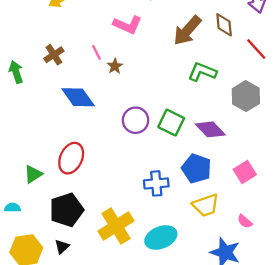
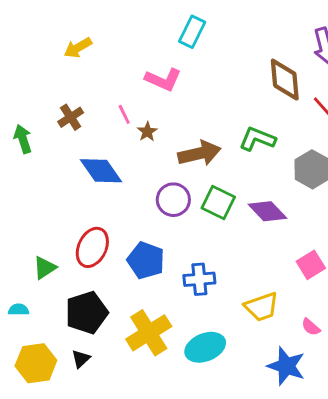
brown diamond: (224, 25) -> (285, 80), size x1.4
brown arrow: (187, 31) -> (199, 153), moved, turned -144
blue pentagon: (196, 169) -> (146, 260), moved

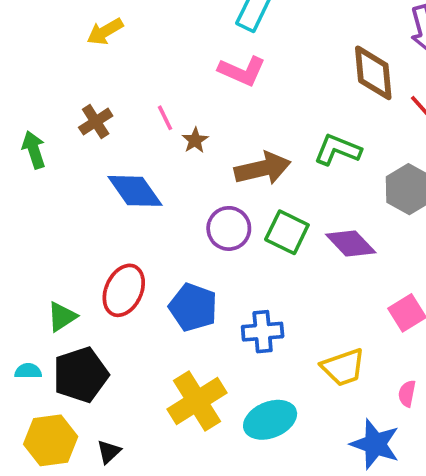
pink L-shape: (163, 80) -> (242, 71), moved
black pentagon: (87, 313) -> (81, 375), moved
pink semicircle: (311, 327) -> (407, 394), turned 60
black triangle: (81, 359) -> (109, 452), moved

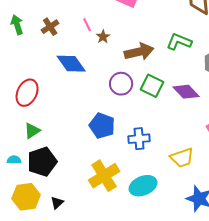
green arrow: (34, 150) -> (17, 25), moved
red ellipse: (124, 290) -> (27, 93), moved

